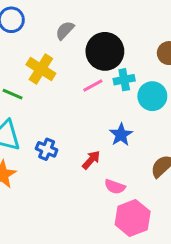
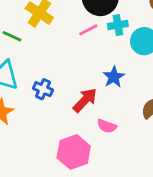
red arrow: (91, 160) -> (85, 100), size x1.4
pink hexagon: (133, 218) -> (74, 152), moved

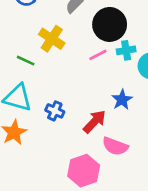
pink semicircle: (107, 126) -> (115, 146), size x1.4

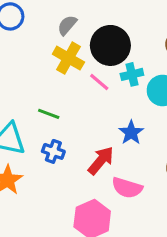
yellow cross: (52, 39) -> (68, 58), moved
pink line: (98, 55) -> (99, 82), turned 72
green line: (26, 61) -> (49, 114), moved

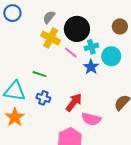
blue star: (131, 133) -> (91, 67), moved

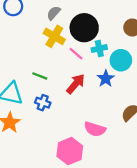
blue star: (91, 67) -> (106, 79), moved
red arrow: (74, 102) -> (76, 84), moved

